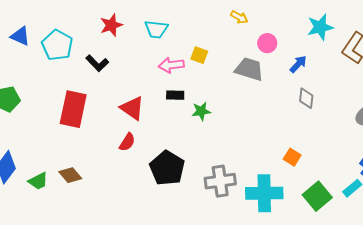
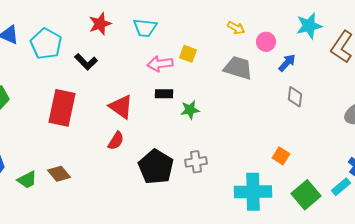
yellow arrow: (239, 17) -> (236, 28), moved
pink circle: (267, 43) -> (266, 42), moved
gray cross: (220, 181) -> (196, 162), moved, size x0.7

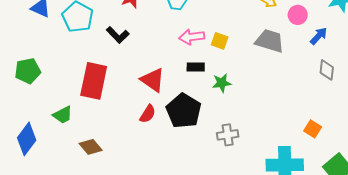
yellow square: (188, 54) -> (220, 41), moved
black pentagon: (156, 167) -> (184, 111), moved
green trapezoid: (27, 180) -> (63, 115), moved

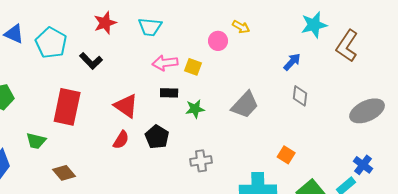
pink circle: (298, 15) -> (218, 41), moved
gray trapezoid: (270, 41) -> (245, 105), moved, turned 116
black pentagon: (184, 111) -> (157, 137), size x0.7
green trapezoid: (63, 115) -> (36, 141), turned 40

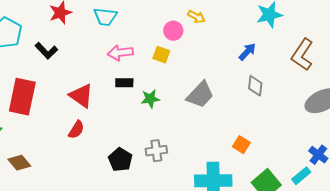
brown L-shape: (347, 46) -> (302, 55), moved
yellow square: (193, 67) -> (161, 55), moved
black pentagon: (157, 137) -> (120, 160), moved

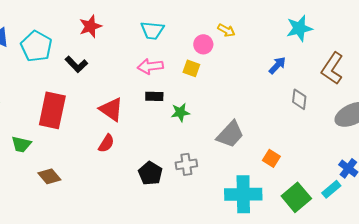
cyan trapezoid: (105, 17) -> (152, 30), moved
gray diamond: (255, 86) -> (299, 99), moved
gray trapezoid: (200, 95) -> (230, 134), moved

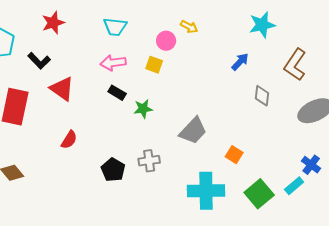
black rectangle: (154, 96) -> (117, 93), turned 30
red triangle: (111, 109) -> (62, 89), moved

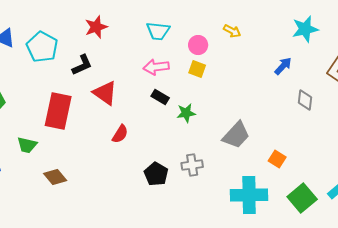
pink circle: (166, 41) -> (198, 45), moved
black L-shape: (39, 61) -> (82, 65), turned -70
red semicircle: (69, 140) -> (120, 134), moved

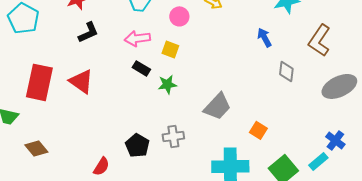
black L-shape: (82, 65) -> (88, 32), moved
blue arrow: (283, 66) -> (264, 37), turned -72
yellow square: (197, 69) -> (170, 49), moved
red triangle: (105, 93) -> (81, 81), moved
red semicircle: (120, 134) -> (101, 166), moved

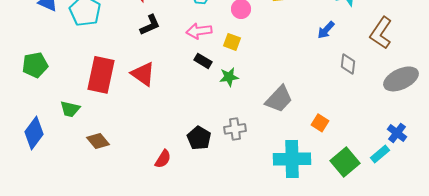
blue arrow: (264, 37) -> (326, 30), turned -108

